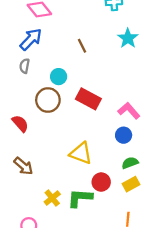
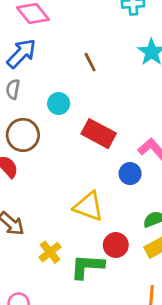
brown circle: (48, 100) -> (23, 135), moved
blue circle: (124, 135) -> (130, 174), moved
yellow cross: (52, 198) -> (50, 252), moved

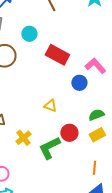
yellow triangle: (89, 206) -> (50, 106), size x0.6
green L-shape: (87, 266) -> (49, 148), turned -30

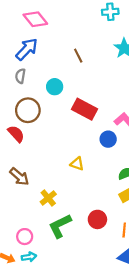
red circle: (69, 133) -> (97, 219), moved
green L-shape: (49, 148) -> (60, 226), moved

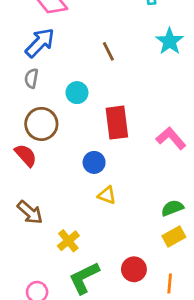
red rectangle: (85, 109) -> (117, 123), turned 55
blue circle: (108, 139) -> (94, 162), moved

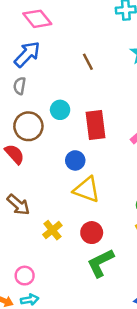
cyan circle: (77, 93) -> (60, 110), moved
yellow triangle: (107, 195) -> (87, 190), size x1.6
red circle: (134, 269) -> (92, 233), moved
green L-shape: (84, 278) -> (101, 263), moved

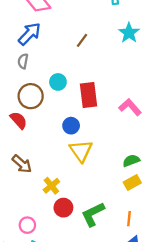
brown line: (88, 62) -> (82, 40), turned 64
yellow triangle: (87, 190) -> (81, 151), turned 35
red circle: (92, 233) -> (63, 208), moved

